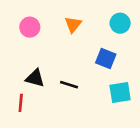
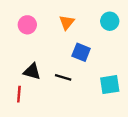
blue square: (106, 59) -> (81, 52), moved

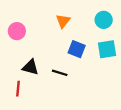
pink circle: (27, 25) -> (17, 31), moved
cyan square: (110, 85) -> (107, 49), moved

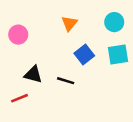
blue square: (77, 49) -> (84, 55), turned 30
red line: (18, 89) -> (19, 98), turned 63

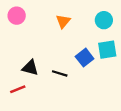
pink circle: (18, 35) -> (17, 16), moved
blue square: (84, 55) -> (85, 58), moved

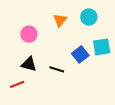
pink circle: (17, 16) -> (29, 34), moved
cyan circle: (104, 20) -> (89, 17), moved

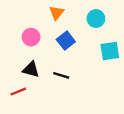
orange triangle: (60, 20) -> (57, 13), moved
blue square: (80, 54) -> (66, 41), moved

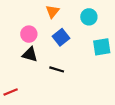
black triangle: (31, 70) -> (30, 54), moved
red line: (18, 92) -> (11, 92), moved

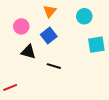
pink circle: (29, 34) -> (21, 26), moved
blue square: (61, 37) -> (49, 36), moved

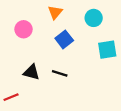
blue square: (49, 36) -> (64, 39), moved
black triangle: (28, 52) -> (31, 72), moved

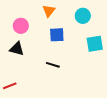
blue square: (64, 39) -> (57, 35), turned 35
black triangle: (31, 72) -> (17, 49), moved

